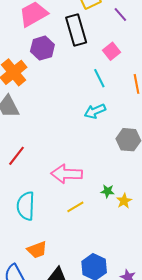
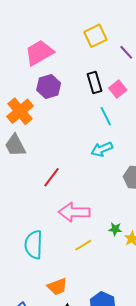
black rectangle: (76, 30) -> (95, 83), moved, size x0.7
red line: (16, 156) -> (52, 177), moved
orange trapezoid: (37, 250) -> (57, 287), moved

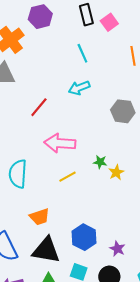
cyan line: (106, 116) -> (82, 53), moved
cyan arrow: (102, 149) -> (79, 88), moved

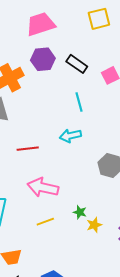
black rectangle: (86, 15) -> (77, 64), moved, turned -50
red line: (39, 107) -> (28, 149), turned 35

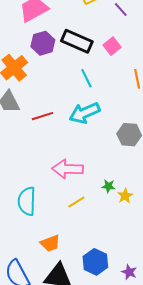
black rectangle: (77, 64) -> (77, 41), size x1.4
cyan arrow: (70, 136) -> (84, 113), size x1.4
red line: (28, 149) -> (43, 116), moved

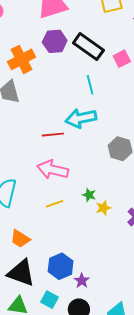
red line: (43, 116) -> (53, 135), moved
orange trapezoid: (50, 243) -> (20, 239), turned 40
purple star: (129, 272) -> (82, 281), moved

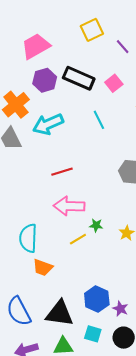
cyan line: (90, 85) -> (99, 120), moved
cyan arrow: (81, 118) -> (48, 124), moved
green star: (89, 195) -> (96, 225), moved
orange trapezoid: (20, 239) -> (43, 267), moved

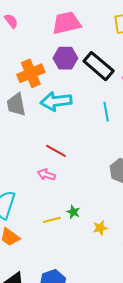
red line: (62, 172) -> (56, 151), turned 30
pink arrow: (69, 206) -> (46, 175), moved, size x0.6

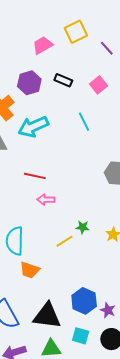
pink trapezoid: (66, 23) -> (43, 45), moved, size x0.7
black rectangle: (99, 66) -> (63, 80), size x0.6
red line: (56, 151) -> (35, 176), moved

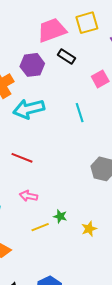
pink trapezoid: (43, 45) -> (52, 30), size x1.4
black rectangle: (63, 80) -> (66, 56), moved
pink arrow: (46, 200) -> (28, 196), moved

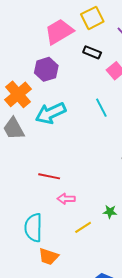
black rectangle: (66, 56) -> (92, 52), moved
red line: (22, 158) -> (49, 176), moved
green star: (60, 216) -> (110, 212), moved

